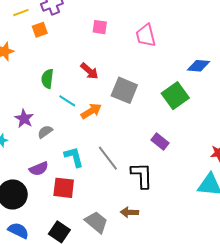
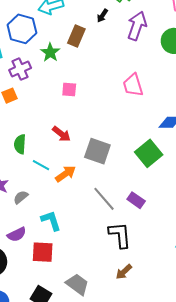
pink trapezoid: (146, 35) -> (133, 85), moved
gray line: (108, 158) -> (104, 199), moved
brown arrow: (129, 212) -> (124, 272), moved, turned -42

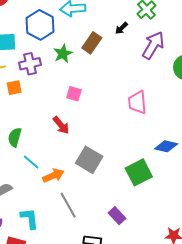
red arrow: (61, 134) -> (61, 125), moved
gray line: (104, 199) -> (68, 205), moved

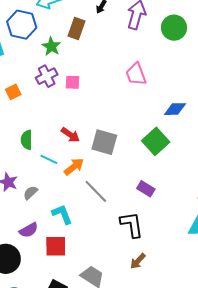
purple cross: (30, 64) -> (47, 76), moved
red arrow: (61, 125) -> (70, 135), moved

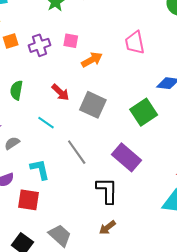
purple cross: (47, 76) -> (40, 45), moved
cyan line: (49, 159) -> (46, 123), moved
orange arrow: (74, 167) -> (92, 60), moved
purple rectangle: (146, 189) -> (127, 157), size x1.6

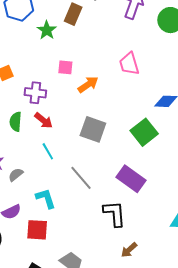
purple cross: (40, 45) -> (35, 93), moved, turned 30
red arrow: (60, 92) -> (44, 120), moved
cyan line: (46, 123) -> (48, 151), turned 30
brown arrow: (107, 228) -> (129, 250), moved

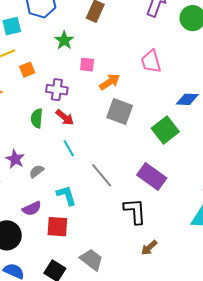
green star: (47, 30) -> (64, 40), moved
gray square: (93, 129) -> (120, 112), moved

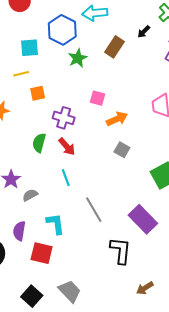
green star: (64, 40) -> (78, 58), moved
gray square: (120, 112) -> (122, 150), size x0.6
purple semicircle: (32, 209) -> (19, 231), turned 114
brown arrow: (149, 248) -> (145, 288), moved

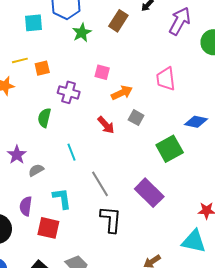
yellow line: (21, 74) -> (20, 60), moved
red arrow: (67, 147) -> (106, 125), moved
gray square: (122, 150) -> (136, 118), moved
black L-shape: (121, 251) -> (111, 219), moved

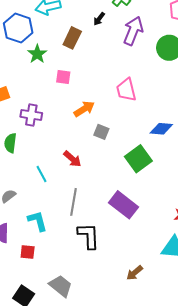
pink square: (102, 72) -> (63, 77), moved
red arrow: (106, 125) -> (72, 159), moved
gray line: (100, 184) -> (73, 202), turned 48
red square: (48, 228) -> (28, 252), size x0.7

